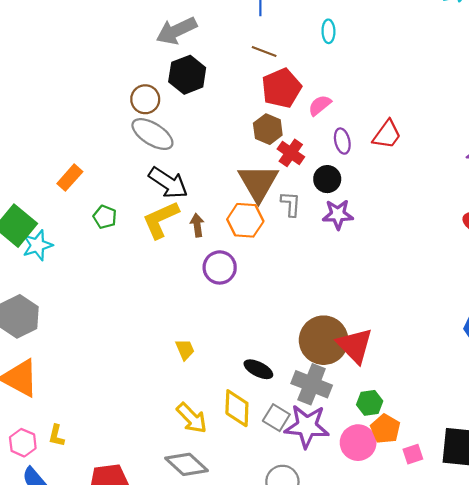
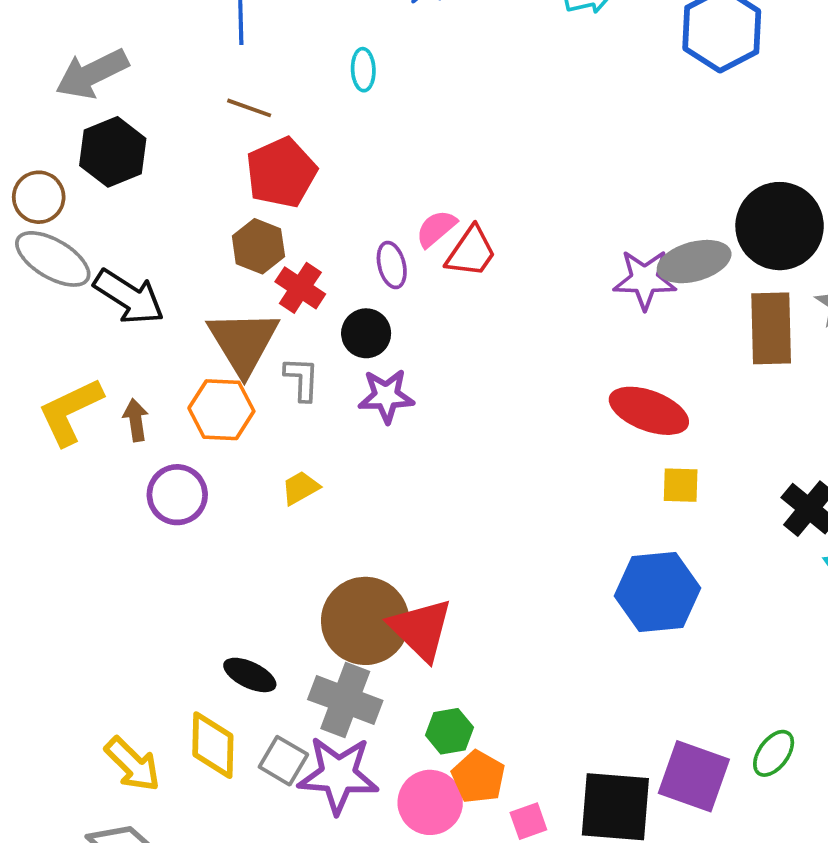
pink semicircle: (320, 105) -> (436, 228), moved
black arrow: (168, 183) -> (129, 297), moved
yellow trapezoid: (185, 350) -> (300, 488), moved, turned -95

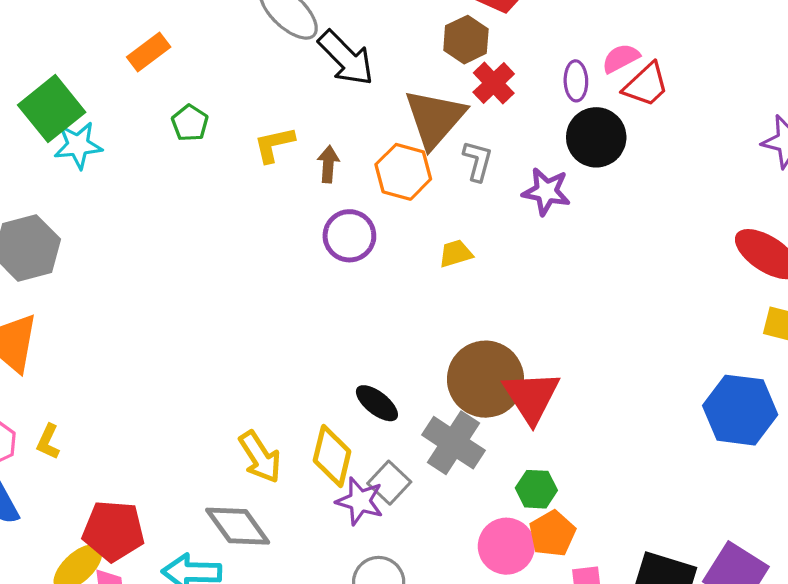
black circle: (366, 333) -> (596, 137), moved, size x1.4
yellow L-shape: (70, 411) -> (274, 144), size x0.7
purple star: (338, 775) -> (360, 501), moved, size x0.7

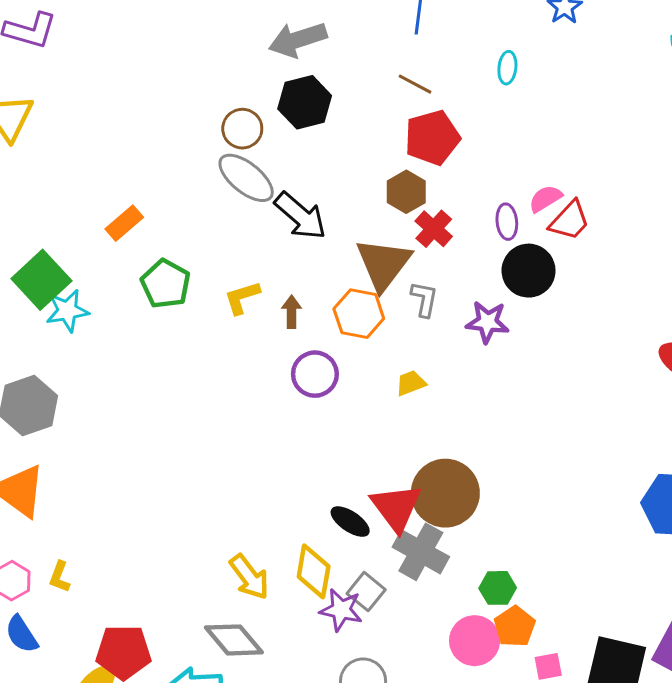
green pentagon: (190, 123) -> (166, 284), size x1.5
red triangle: (531, 397) -> (396, 507), moved

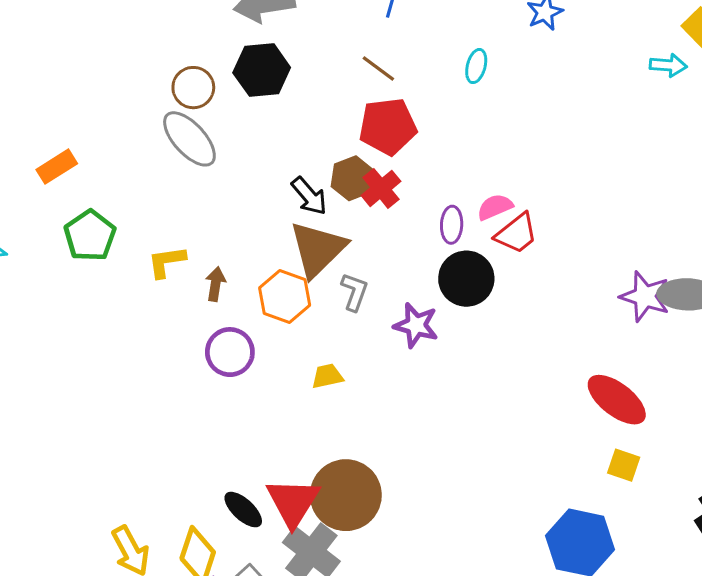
black arrow: (300, 216) -> (309, 196), moved, size x0.7
red cross: (434, 229) -> (381, 188), moved

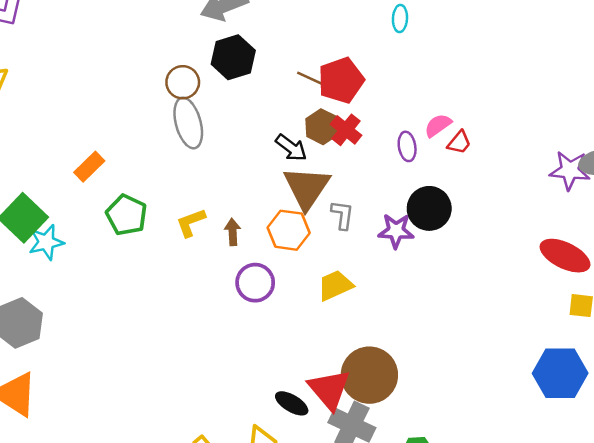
brown line: (378, 69) -> (311, 79), moved
gray ellipse: (189, 139) -> (188, 123), turned 39
red trapezoid: (516, 233) -> (459, 143), size x0.7
black circle: (466, 279) -> (429, 208), moved
yellow trapezoid: (327, 376) -> (335, 285), size x1.4

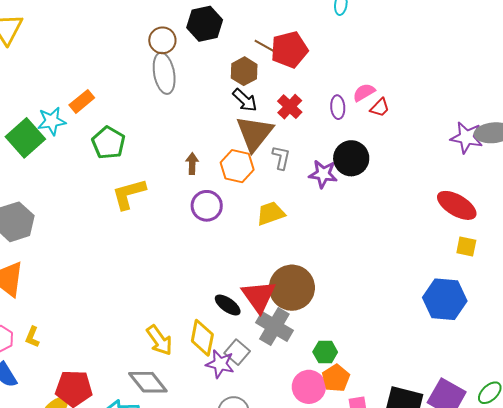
brown hexagon: (322, 127) -> (244, 71), moved
red cross: (346, 130) -> (290, 107), moved
yellow L-shape: (191, 223) -> (129, 194), moved, size x1.4
cyan star: (46, 242) -> (52, 121), moved

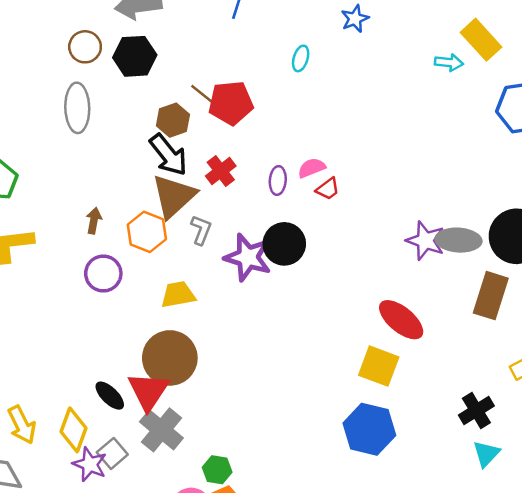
brown circle: (162, 40) -> (85, 47), moved
black arrow: (245, 100) -> (168, 155), size x1.4
purple star: (323, 174) -> (248, 257), size x1.4
yellow square: (466, 246) -> (379, 366), moved, size x1.6
brown circle: (292, 288) -> (170, 358), moved

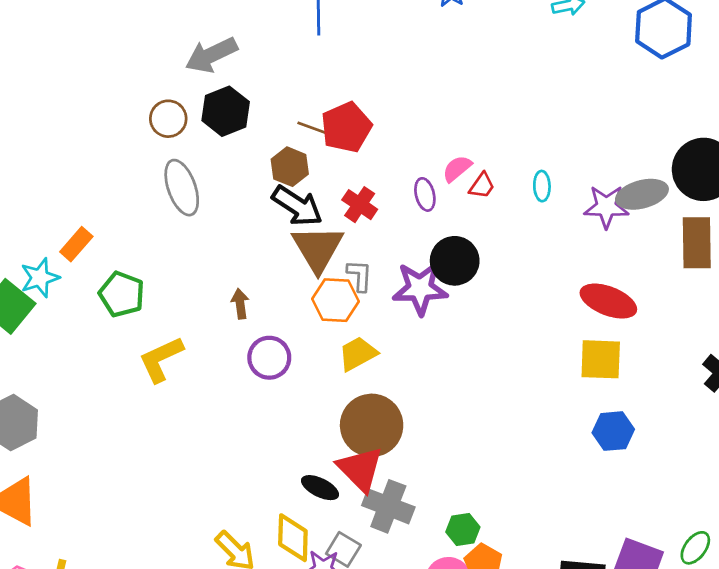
cyan ellipse: (301, 58) -> (542, 186), moved
orange hexagon: (147, 232) -> (336, 300), moved
blue hexagon: (369, 429) -> (613, 431), size x0.7

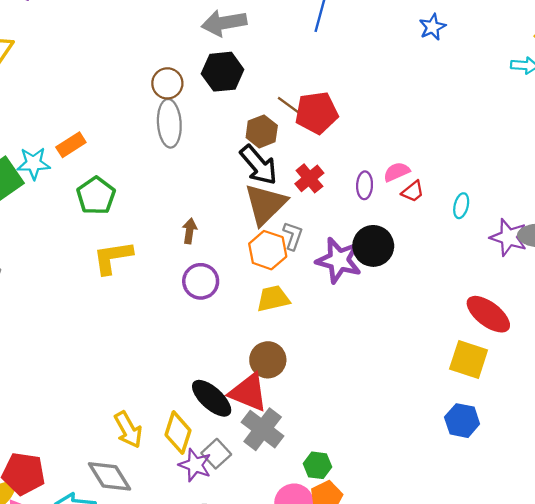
brown circle: (168, 119) -> (167, 83), moved
brown circle: (372, 425) -> (268, 360), size x0.7
red triangle: (360, 469) -> (249, 392), turned -39
black ellipse: (320, 488) -> (212, 398), size x1.4

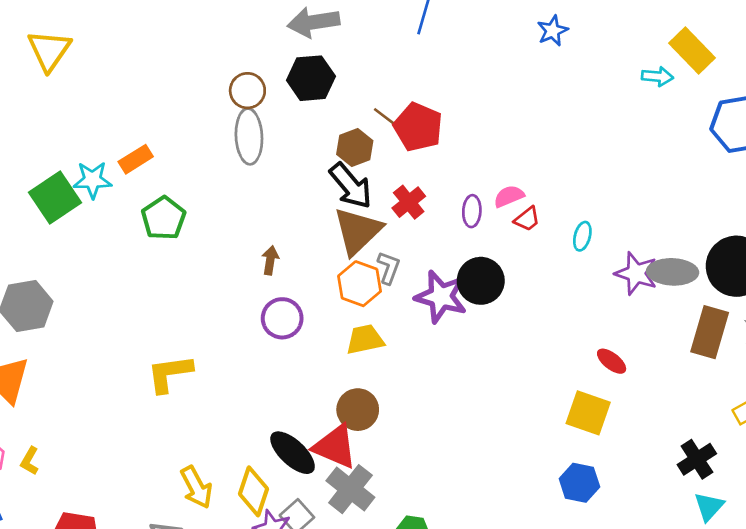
red pentagon: (317, 113) -> (418, 127), turned 30
yellow L-shape: (113, 257) -> (170, 373), moved
red ellipse: (488, 314) -> (612, 361), size x0.6

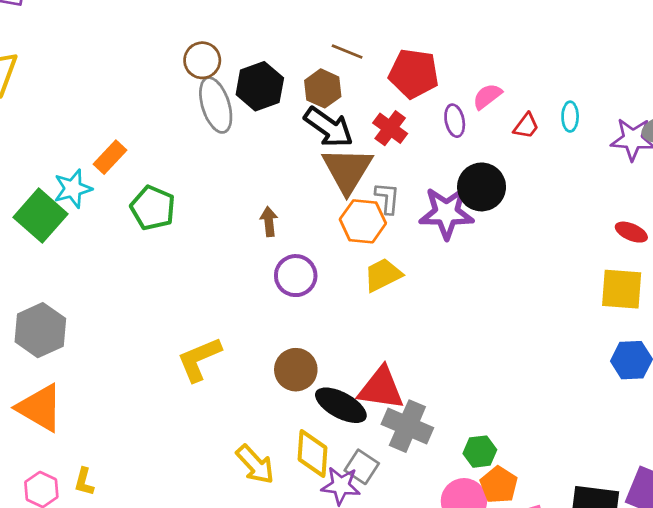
black hexagon: (311, 78) -> (260, 86), moved
red pentagon: (418, 127) -> (414, 74), moved
red trapezoid: (527, 219) -> (526, 126), moved
brown circle: (358, 410) -> (296, 370), moved

